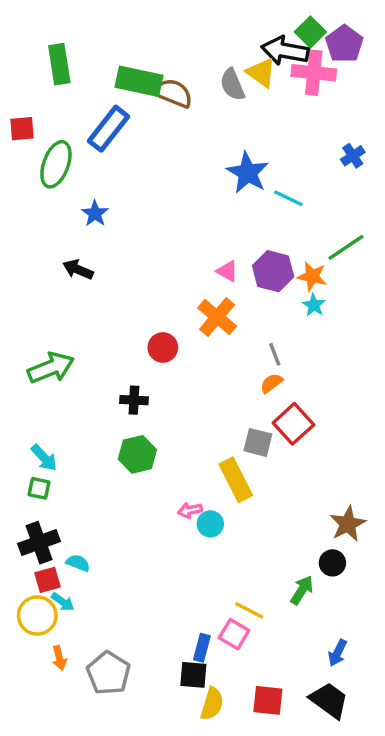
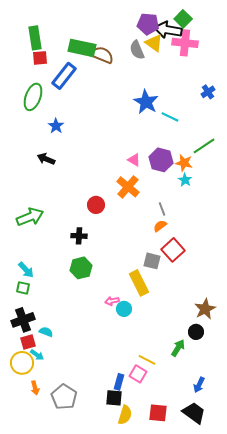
purple pentagon: (344, 44) -> (148, 24), moved, turned -30
red square: (22, 129) -> (40, 58), moved

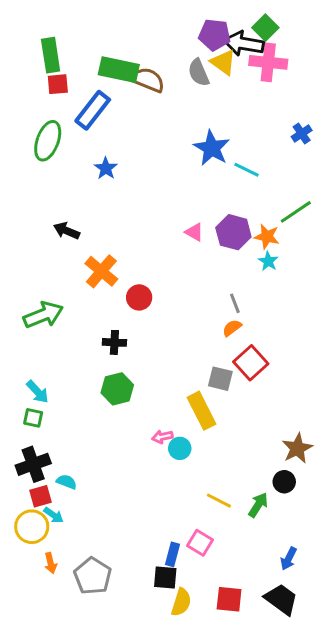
blue star: (56, 126) -> (106, 168), moved
orange cross: (128, 187) -> (101, 271), moved
yellow line: (147, 360) -> (219, 501), moved

